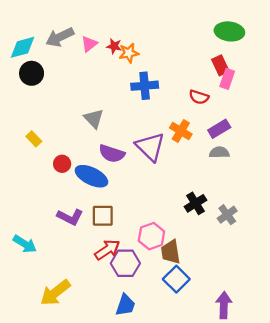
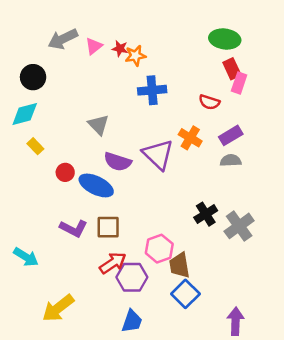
green ellipse: (229, 31) -> (225, 39), moved
cyan diamond: (22, 47) -> (25, 114), moved
gray cross: (227, 215) -> (239, 226), size x1.4

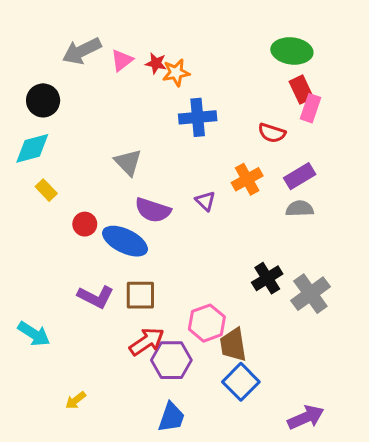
orange cross: (190, 138) -> (247, 179), turned 30
purple triangle: (158, 155) -> (205, 201), size x0.5
yellow arrow: (58, 308) -> (76, 400), size x0.5
purple arrow: (235, 321) -> (306, 417), turned 64

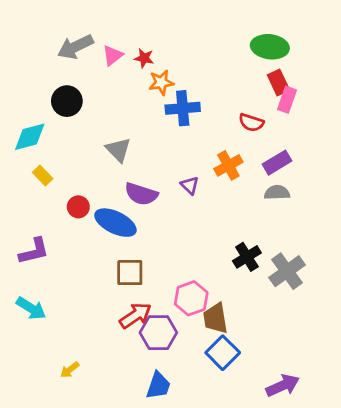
orange star: (176, 73) -> (161, 83), moved
black circle: (43, 100) -> (67, 101), moved
purple L-shape: (96, 297) -> (34, 251), moved, turned -40

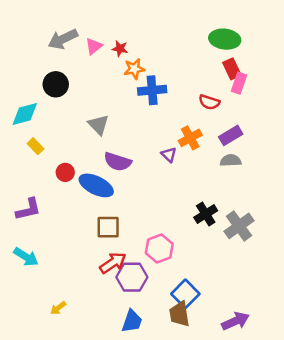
purple triangle: (190, 185) -> (169, 155), moved
brown trapezoid: (216, 318) -> (179, 314), moved

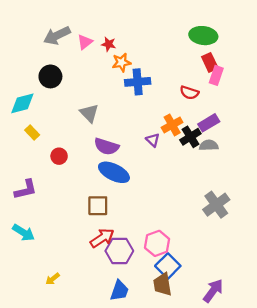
blue ellipse: (96, 185) -> (114, 172), moved
black cross: (206, 214) -> (190, 137), moved
pink hexagon: (159, 249) -> (157, 243), moved
purple arrow: (235, 321) -> (213, 291), turned -30

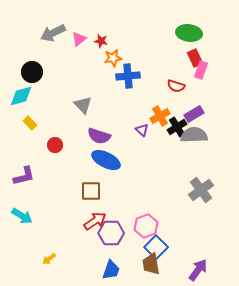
black circle: (50, 76) -> (32, 72), moved
gray semicircle: (209, 145) -> (194, 135), size x1.5

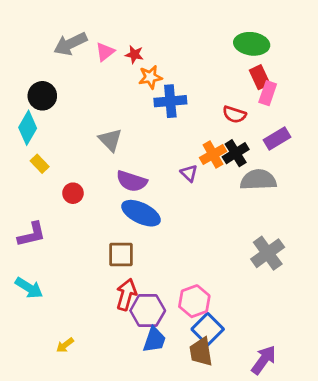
cyan diamond: (21, 96) -> (28, 128), turned -45
purple rectangle: (194, 114) -> (277, 138), moved
black cross: (177, 127) -> (236, 153), moved
red arrow: (95, 221) -> (126, 295), turned -40
blue trapezoid: (111, 270) -> (154, 340), moved

